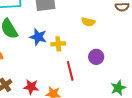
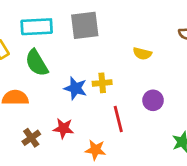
blue star: (38, 37) -> (75, 88), moved
red star: (31, 87) -> (63, 128), moved

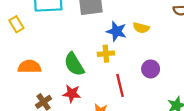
green semicircle: (37, 63) -> (74, 64), moved
blue star: (75, 88) -> (116, 31), moved

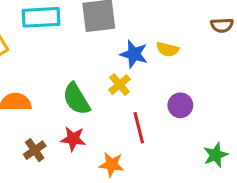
yellow cross: (106, 54) -> (120, 85), turned -35

